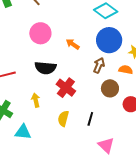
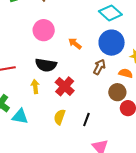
brown circle: (110, 88) -> (117, 92), moved
yellow arrow: (36, 100) -> (35, 87), moved
cyan triangle: (23, 132) -> (20, 116), moved

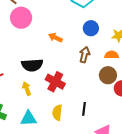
pink circle: (44, 30) -> (21, 18), moved
blue circle: (112, 43) -> (91, 28), size x0.6
cyan triangle: (20, 116) -> (29, 118), moved

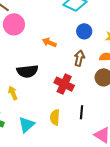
red cross: (55, 82) -> (64, 84), moved
yellow arrow: (27, 89) -> (13, 93), moved
cyan triangle: (29, 118) -> (27, 125), turned -36

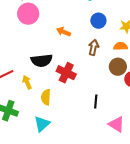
red cross: (64, 84) -> (66, 73), moved
yellow semicircle: (55, 117) -> (46, 97), moved
cyan triangle: (27, 125) -> (42, 124), moved

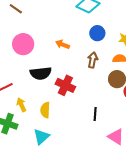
pink circle: (28, 14) -> (23, 44), moved
yellow arrow: (27, 82) -> (21, 105), moved

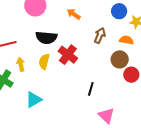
blue circle: (97, 33) -> (119, 11), moved
yellow semicircle: (45, 110) -> (44, 61), moved

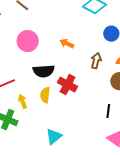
black line: (91, 89) -> (108, 111), moved
cyan triangle: (34, 100) -> (54, 137), moved

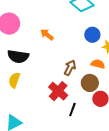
brown arrow: (96, 61) -> (70, 68), moved
red cross: (68, 85) -> (58, 91), moved

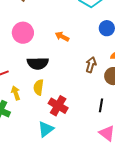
red cross: (58, 91) -> (58, 106), moved

